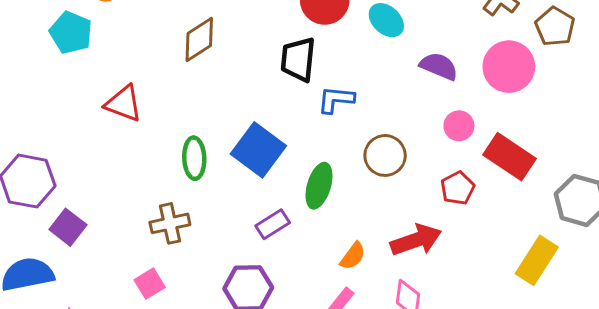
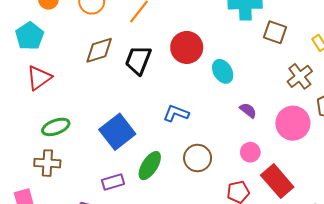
cyan pentagon: (71, 33) -> (30, 36), moved
black trapezoid: (298, 59) -> (138, 60), moved
purple semicircle: (439, 66) -> (248, 110), size x0.7
red triangle: (124, 104) -> (39, 78), turned 48
green ellipse: (194, 158) -> (56, 127), moved, turned 56

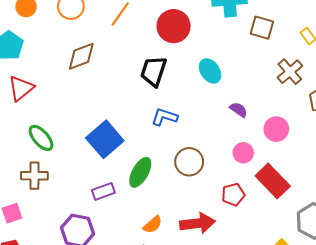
red circle: (187, 47) -> (174, 26), moved
black trapezoid: (138, 60) -> (154, 71), moved
pink circle: (293, 123) -> (276, 129), moved, size x0.7
green ellipse: (56, 127) -> (41, 138), turned 72

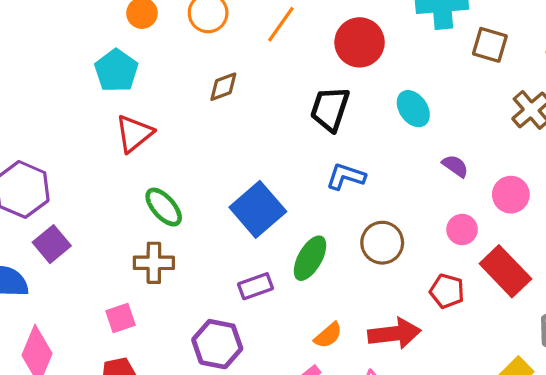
brown diamond: (81, 56) -> (223, 87), size x0.7
red pentagon: (233, 194) -> (447, 291), turned 30

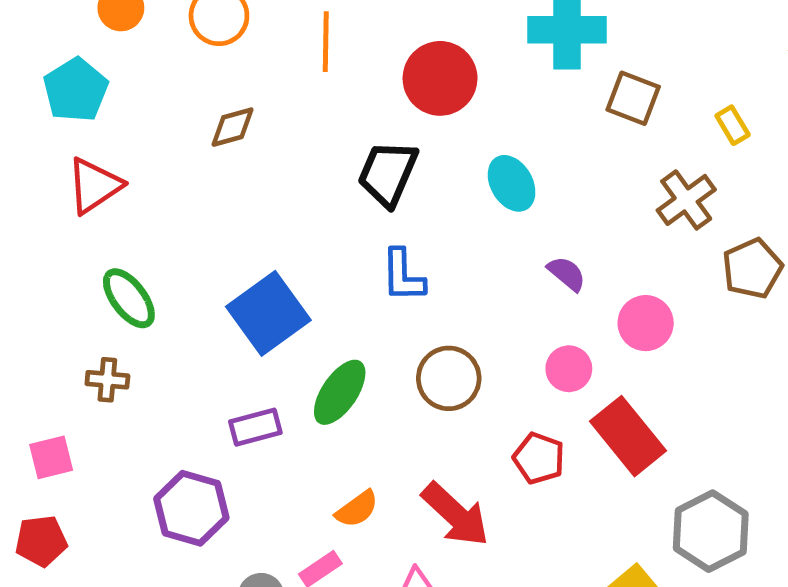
orange line: (281, 24) -> (326, 42), turned -39
blue L-shape: (346, 176) -> (403, 276), turned -114
brown cross: (154, 263) -> (107, 380), size x0.7
red arrow: (394, 333) -> (455, 515), turned 45

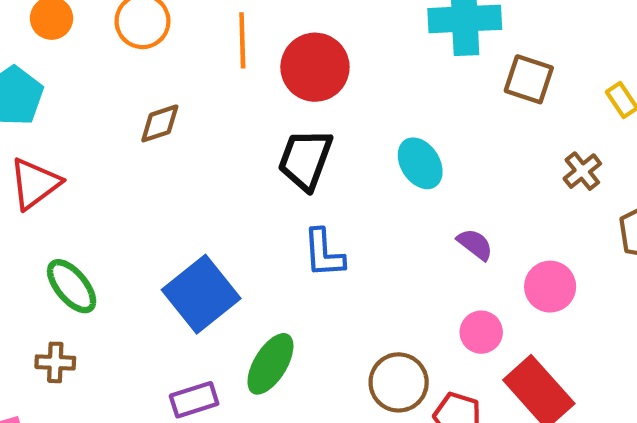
red circle: (440, 78) -> (315, 67), moved
brown cross: (686, 200) -> (582, 171), size x0.7
brown circle: (449, 378) -> (399, 382), moved

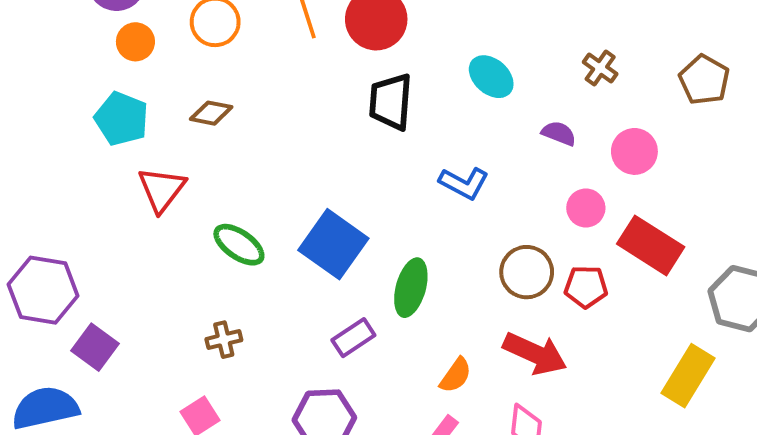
brown diamond: (160, 123) -> (211, 113), moved, turned 45
brown cross: (582, 171) -> (600, 68), moved
blue L-shape: (324, 253) -> (464, 183), moved, turned -42
green ellipse: (72, 286) -> (239, 245), moved

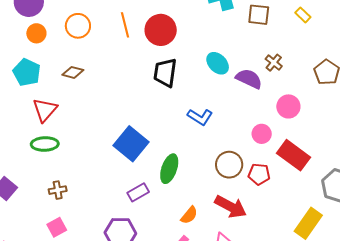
purple semicircle: (559, 133) -> (249, 79), moved, size x1.5
green ellipse: (239, 245) -> (45, 144), moved, turned -40
brown cross: (224, 340) -> (58, 190), moved

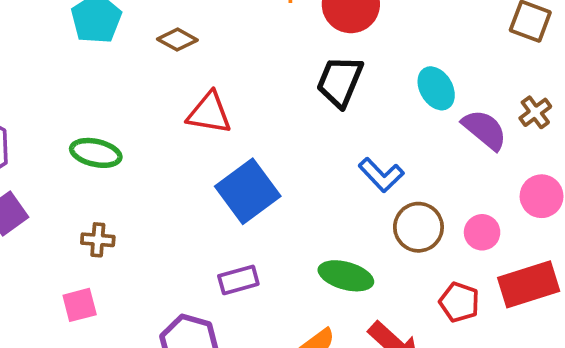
red triangle: (45, 110) -> (209, 113), moved, turned 44
red rectangle: (294, 155) -> (529, 284), turned -68
brown circle: (229, 165) -> (418, 227), moved
green ellipse: (169, 169) -> (346, 276), moved, turned 72

